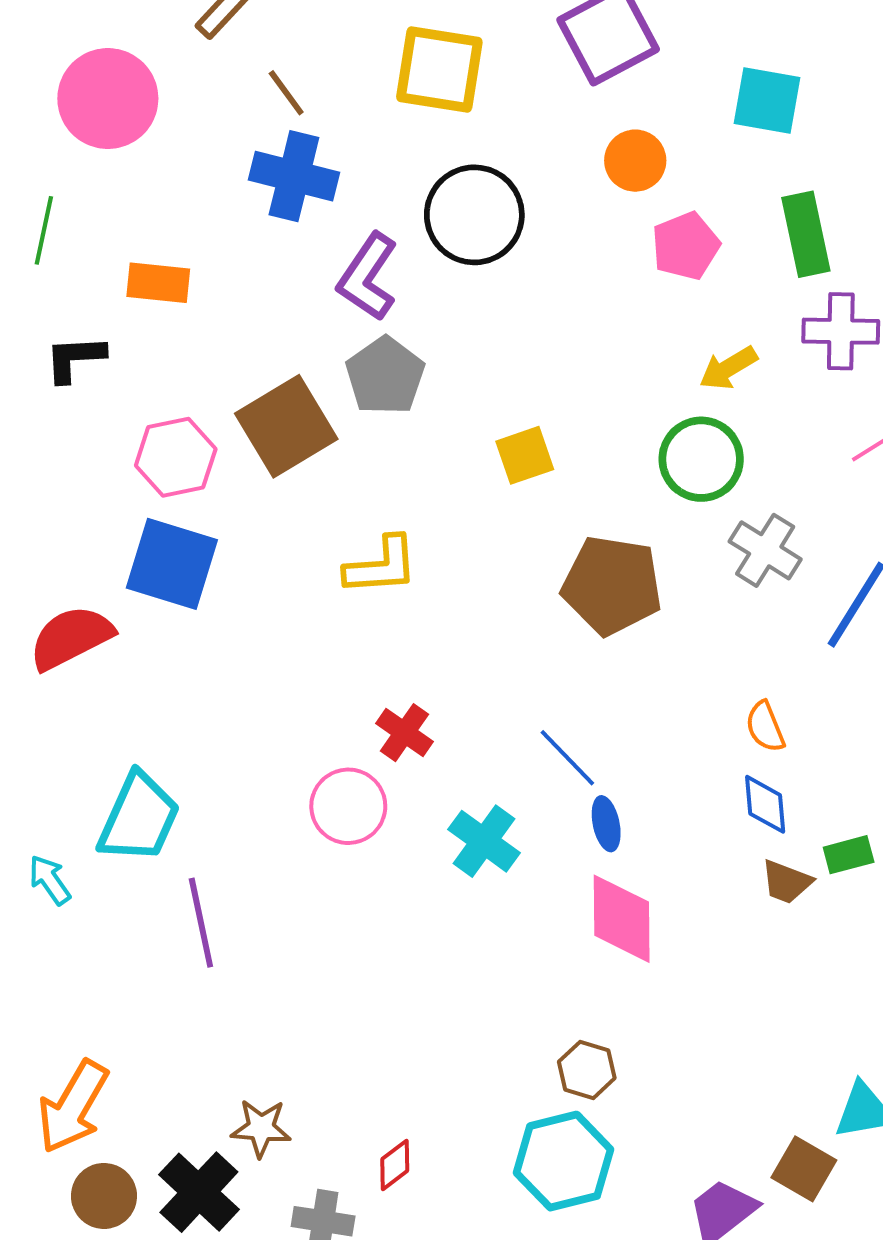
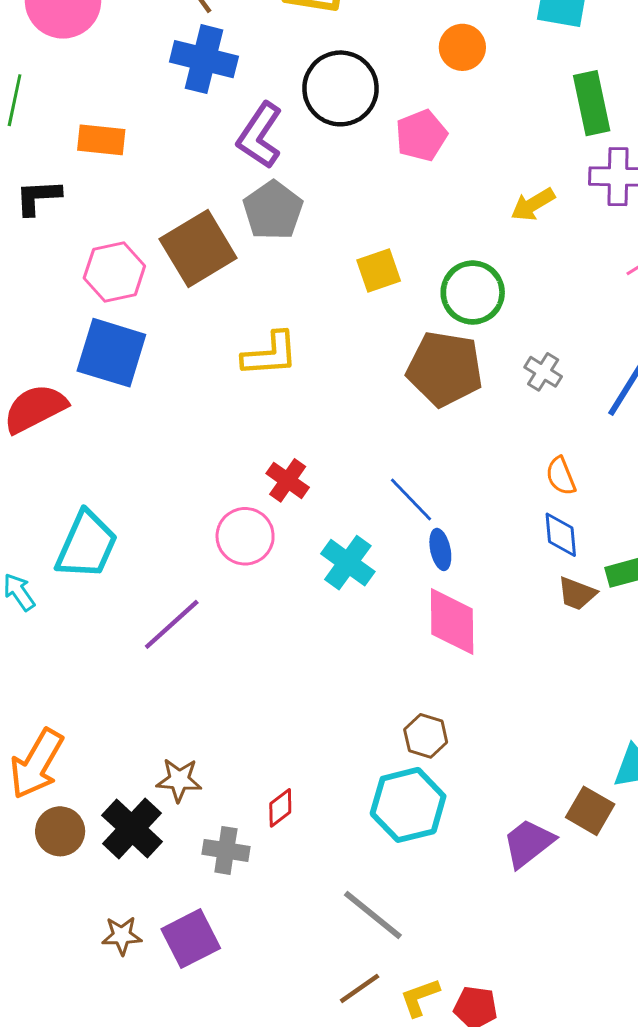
pink pentagon: (686, 246) -> (421, 135), moved
green circle: (701, 459) -> (473, 293), moved
gray cross: (765, 550) -> (543, 372), moved, size x0.7
purple line: (201, 923) -> (172, 624), moved, turned 60

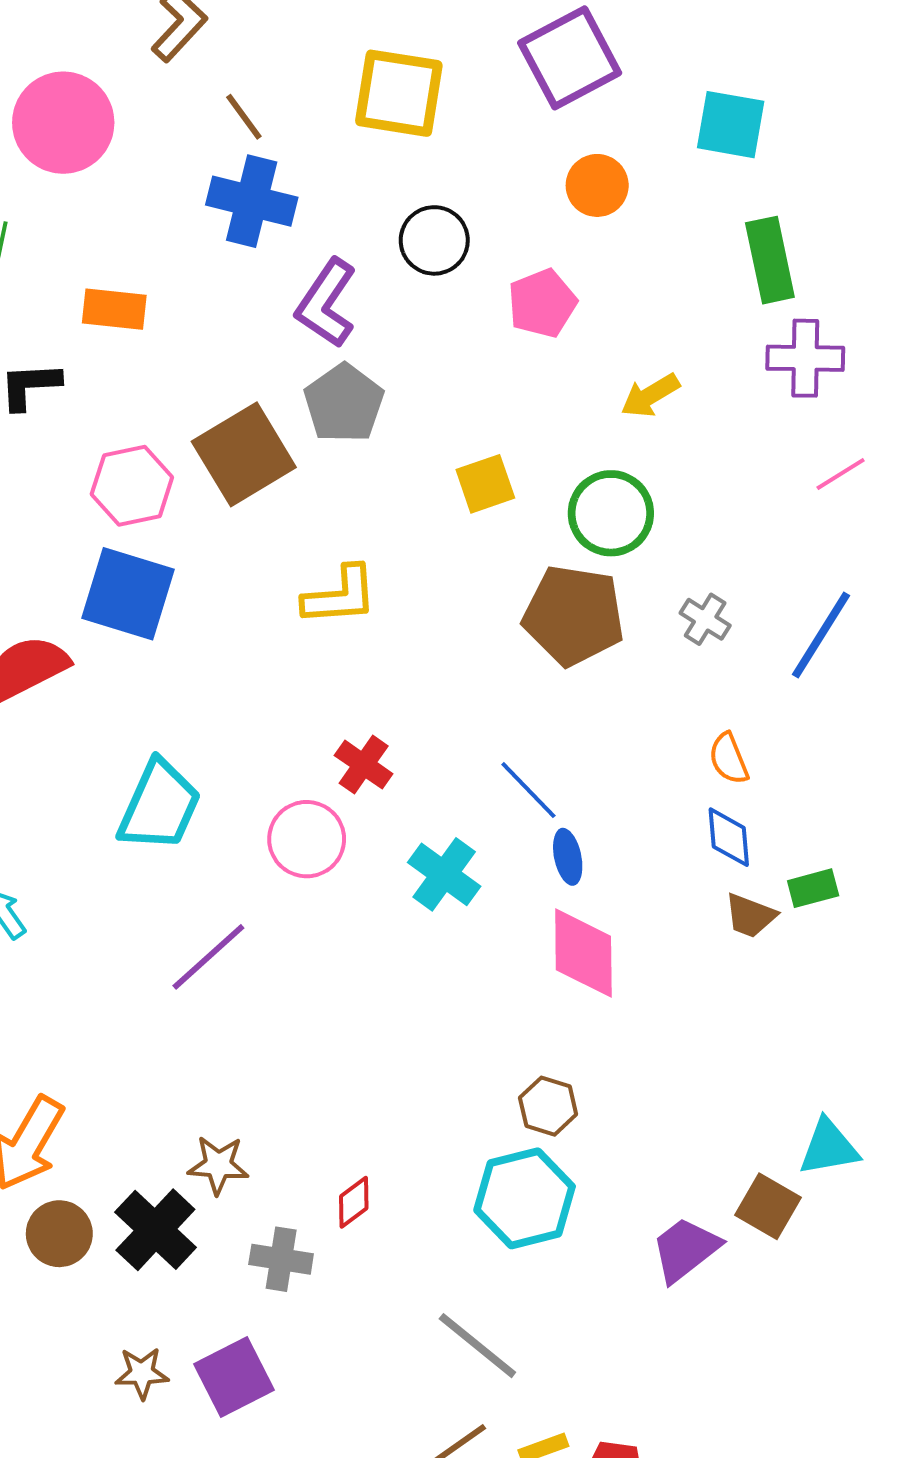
black circle: (341, 88) -> (434, 240), size x0.7
yellow arrow: (533, 204) -> (650, 395), moved
cyan trapezoid: (87, 545) -> (159, 806), moved

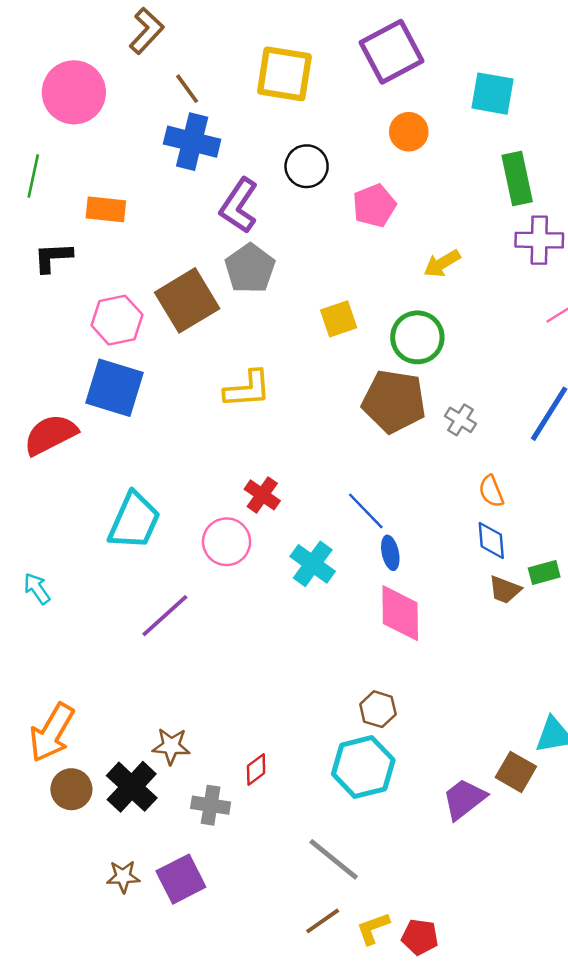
gray cross: (705, 619) -> (460, 420), moved

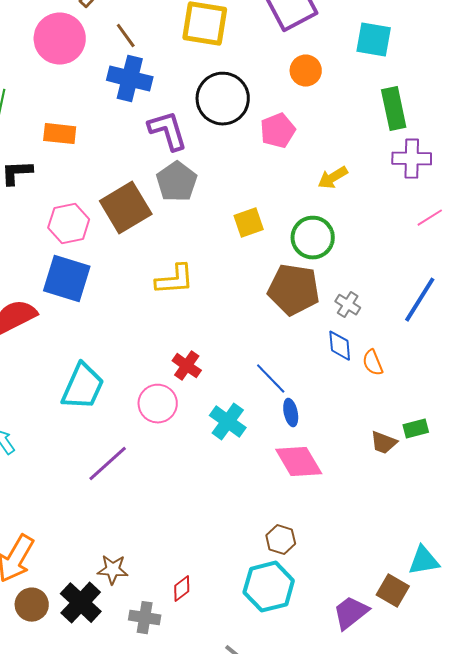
pink circle: (74, 92) -> (60, 39), moved
black circle: (307, 166) -> (223, 99), size x1.5
purple L-shape: (239, 206) -> (168, 131), turned 129
blue diamond: (491, 541) -> (340, 346), moved
pink diamond: (400, 613) -> (299, 462), turned -30

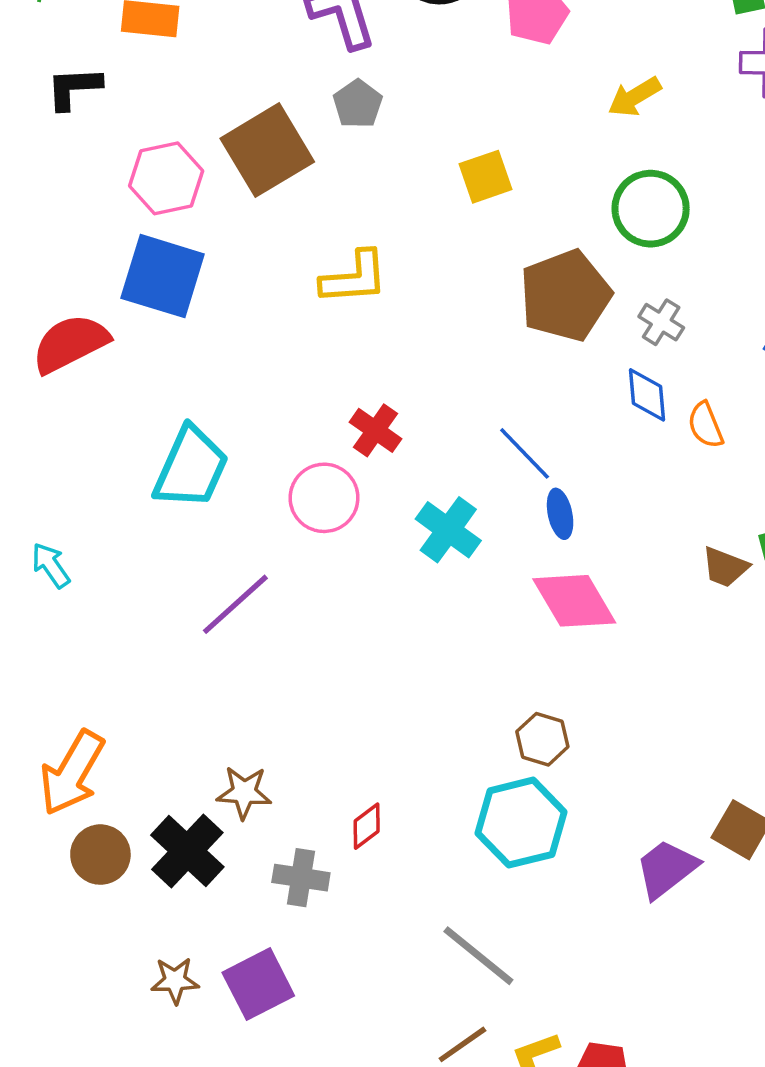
gray pentagon: (177, 182) -> (358, 104), size x0.7
green circle: (313, 238) -> (651, 209), moved
brown pentagon: (294, 290) -> (565, 296), turned -30

